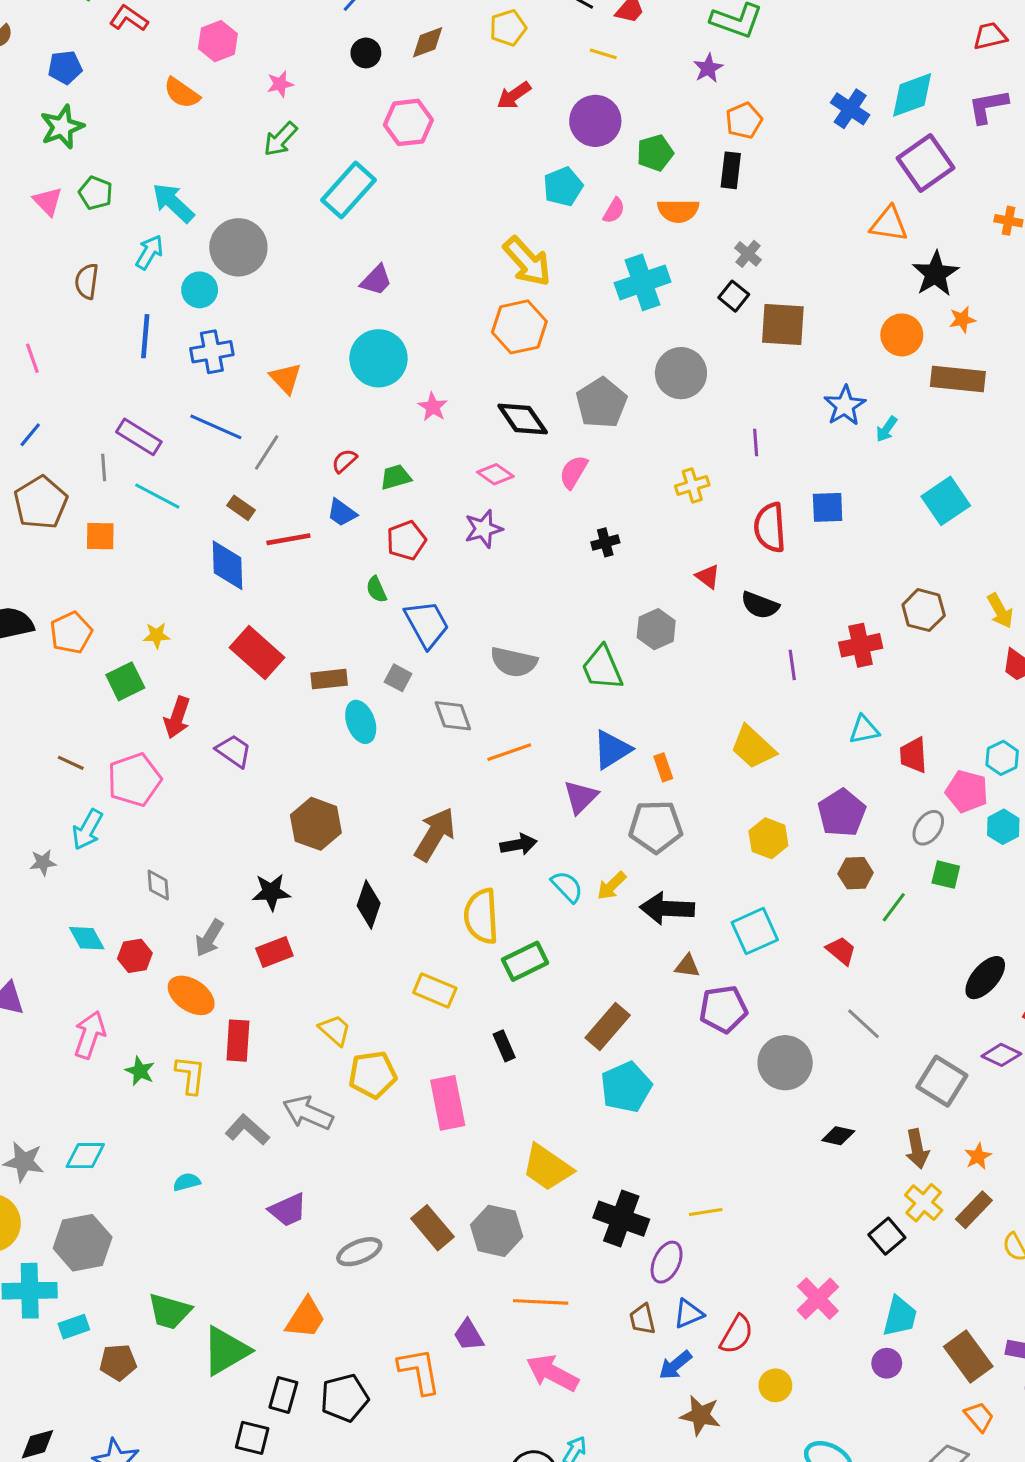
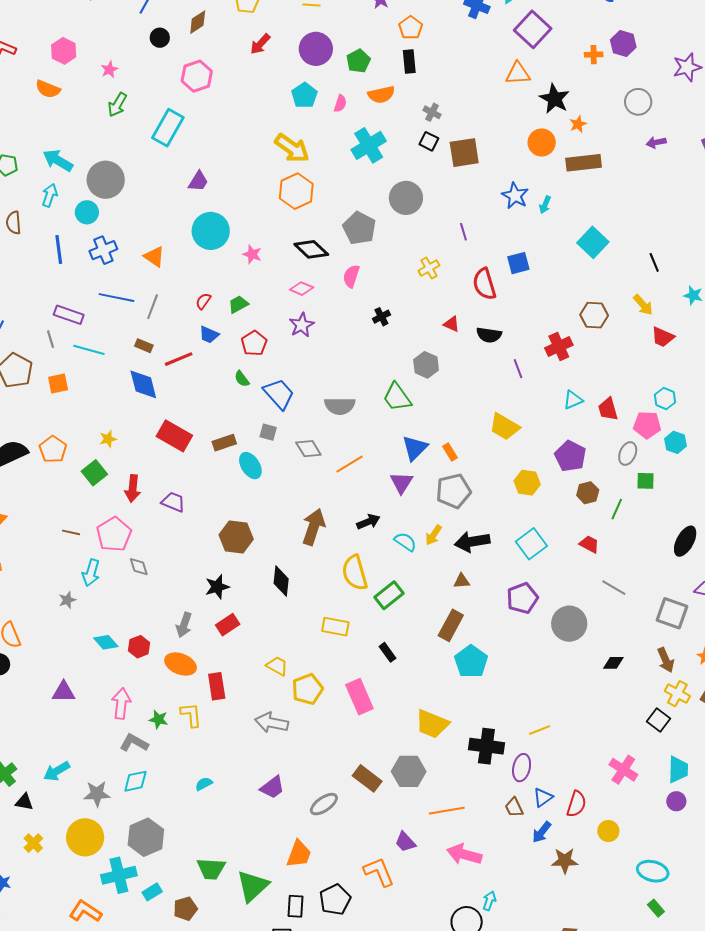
gray diamond: (158, 885) -> (139, 567), moved
brown triangle: (687, 966) -> (462, 581), moved
gray L-shape: (247, 1130) -> (134, 743), moved

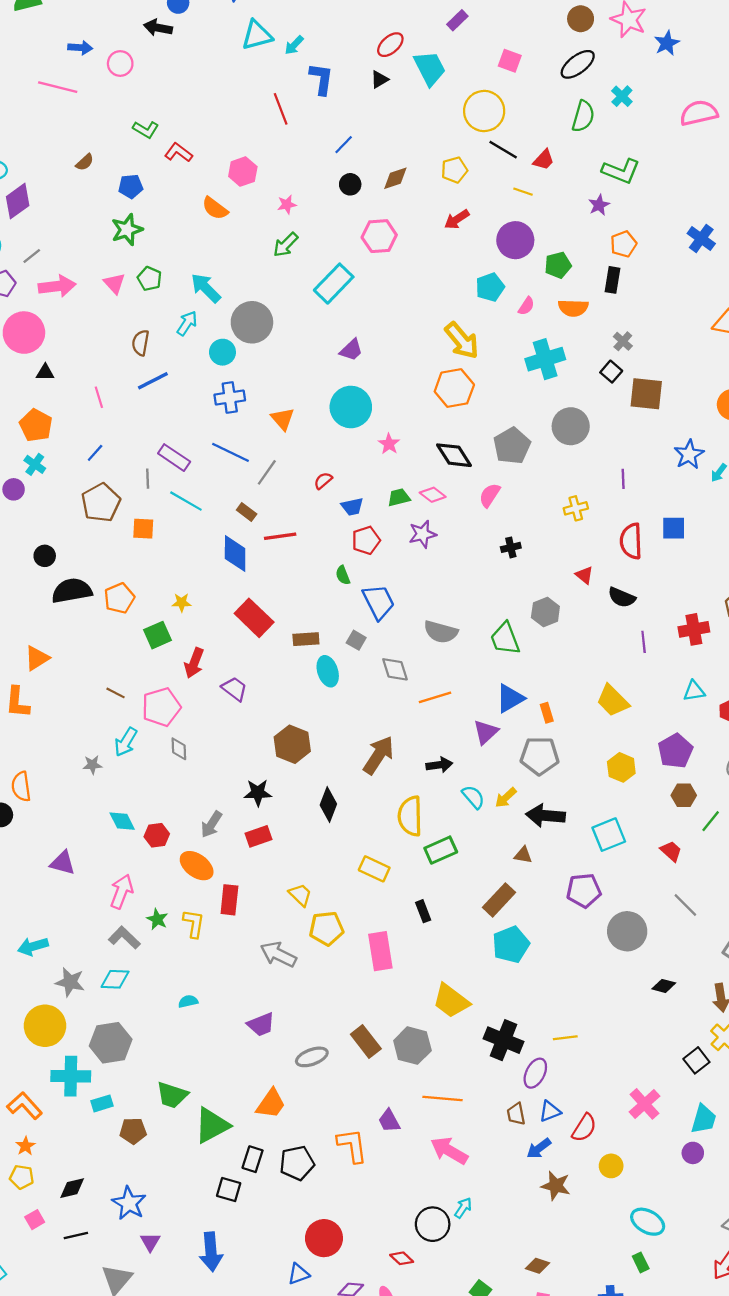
blue line: (59, 250) -> (153, 381), moved, turned 56
green trapezoid: (238, 304) -> (399, 497), moved
blue trapezoid: (209, 335) -> (352, 507), moved, turned -50

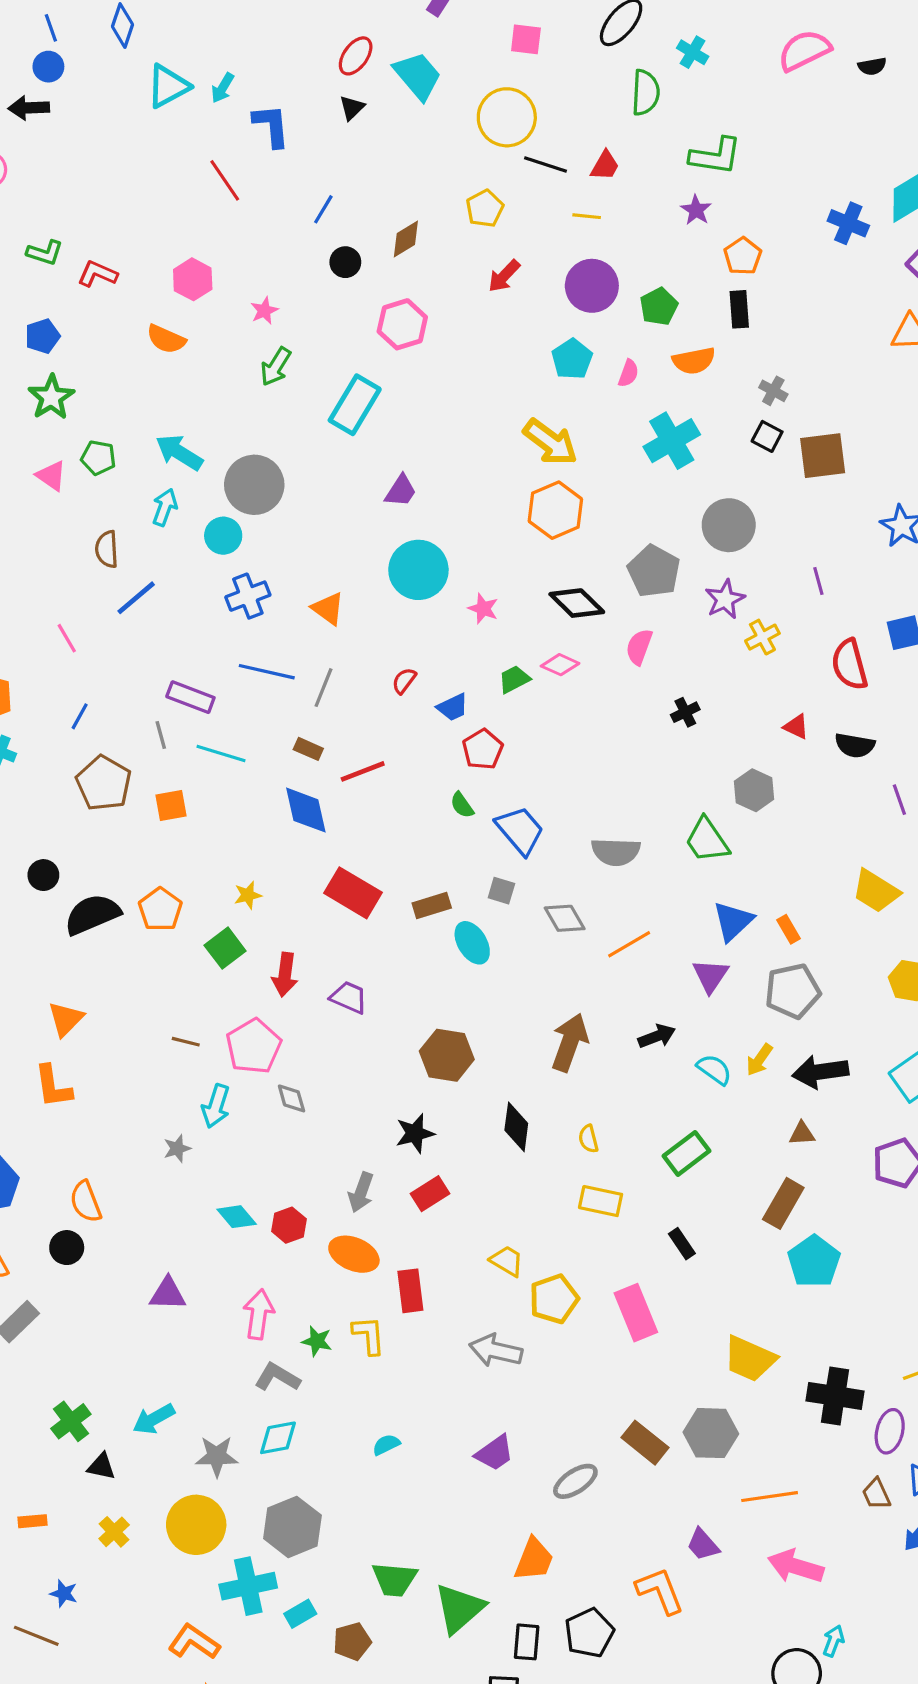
purple star: (422, 534) -> (725, 599), moved
yellow semicircle: (410, 816) -> (588, 1139), moved, size x0.5

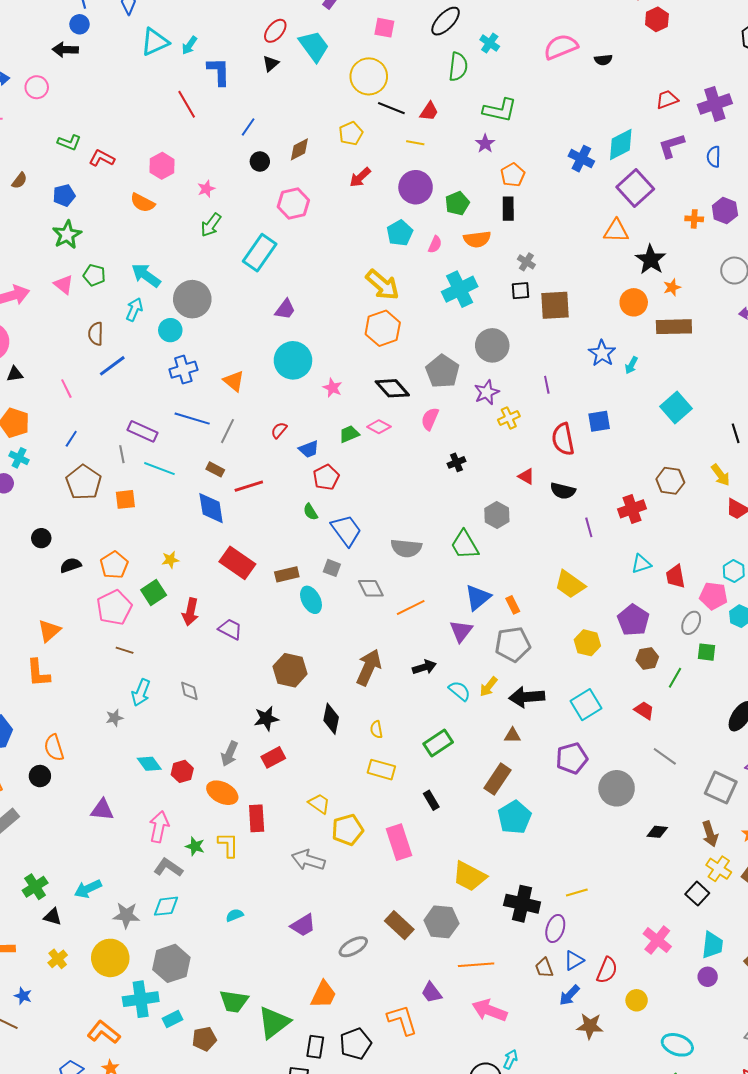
black square: (767, 436) -> (520, 291), turned -36
black semicircle: (92, 914) -> (71, 565), size x0.6
pink pentagon: (254, 1046) -> (114, 608), moved

